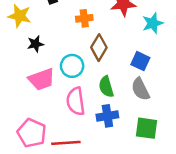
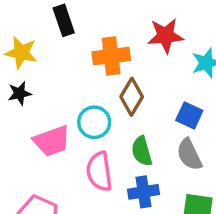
orange cross: (84, 18) -> (111, 56), size x1.5
black star: (35, 44) -> (20, 93), moved

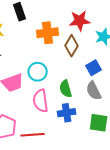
brown diamond: (132, 97) -> (72, 46), moved
blue square: (189, 115) -> (94, 68), turned 35

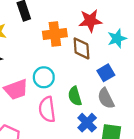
brown diamond: (72, 46) -> (81, 48), turned -35
blue cross: (67, 113) -> (87, 123), moved, turned -36

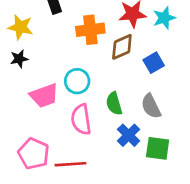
cyan star: (117, 38) -> (164, 18), moved
brown diamond: (81, 48) -> (122, 47), turned 70
blue square: (106, 73) -> (154, 63), moved

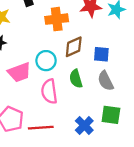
brown diamond: (122, 47) -> (74, 47), moved
blue square: (154, 63) -> (101, 54), moved, turned 35
blue cross: (129, 135) -> (84, 125), moved

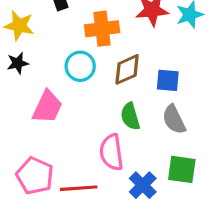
cyan circle: (46, 61) -> (80, 66), moved
pink trapezoid: (19, 72) -> (47, 107), turned -45
pink semicircle: (49, 91) -> (111, 152), moved

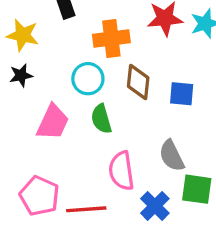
brown diamond: (127, 69) -> (138, 82), turned -60
green semicircle: (130, 116) -> (101, 119), moved
gray semicircle: (174, 119) -> (172, 156), moved

